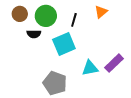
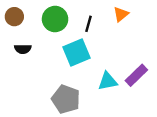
brown circle: (20, 14) -> (14, 17), moved
black semicircle: (34, 34) -> (23, 49), moved

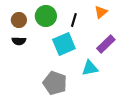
brown circle: (14, 17) -> (19, 20), moved
purple rectangle: (136, 75) -> (106, 44), moved

